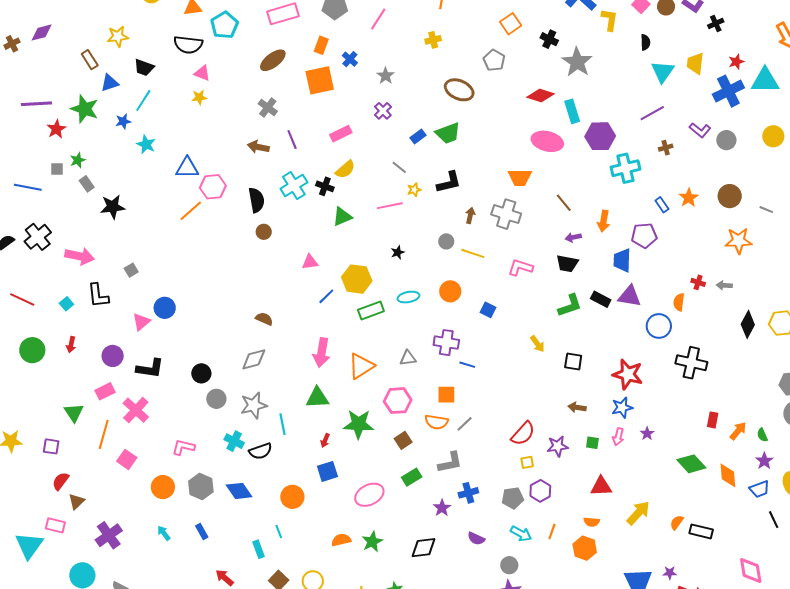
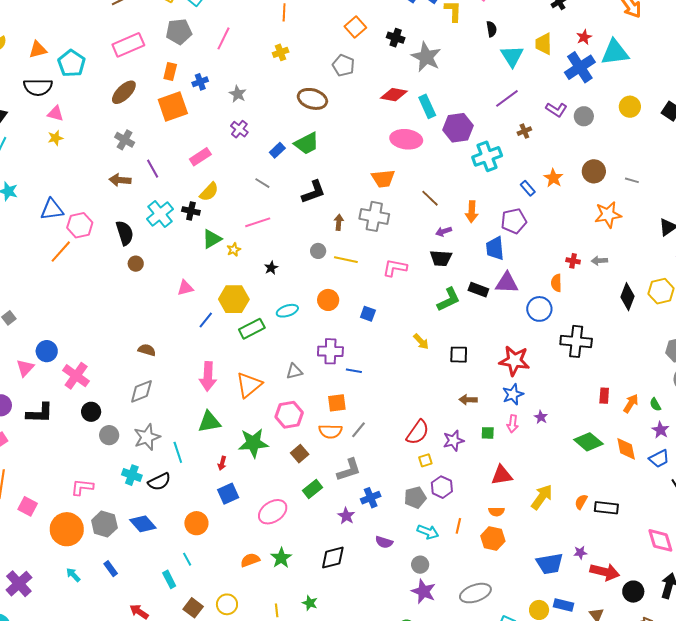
blue cross: (350, 59) -> (200, 82), turned 35
yellow star: (414, 190) -> (234, 250), moved
pink cross: (136, 410) -> (76, 376), moved
orange circle: (163, 487) -> (67, 529), size x1.4

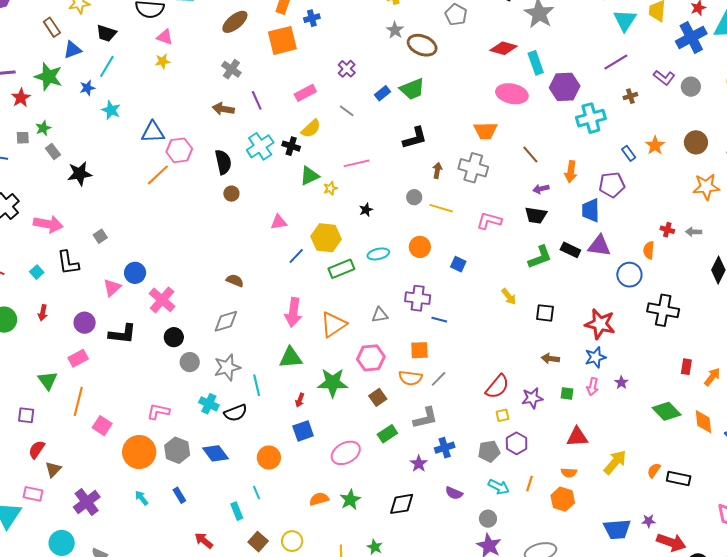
gray star: (238, 94) -> (395, 30), moved
gray line: (262, 183) -> (347, 111), moved

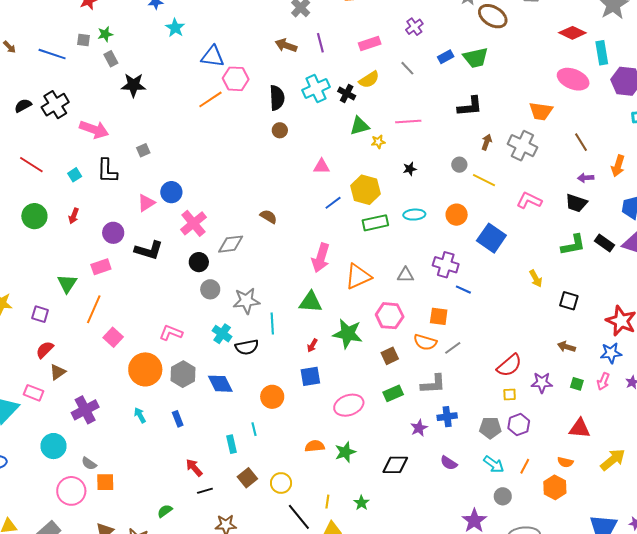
blue square: (458, 264) -> (491, 238), size x1.8
gray diamond: (226, 321) -> (231, 244), moved
gray circle: (488, 519) -> (503, 496), moved

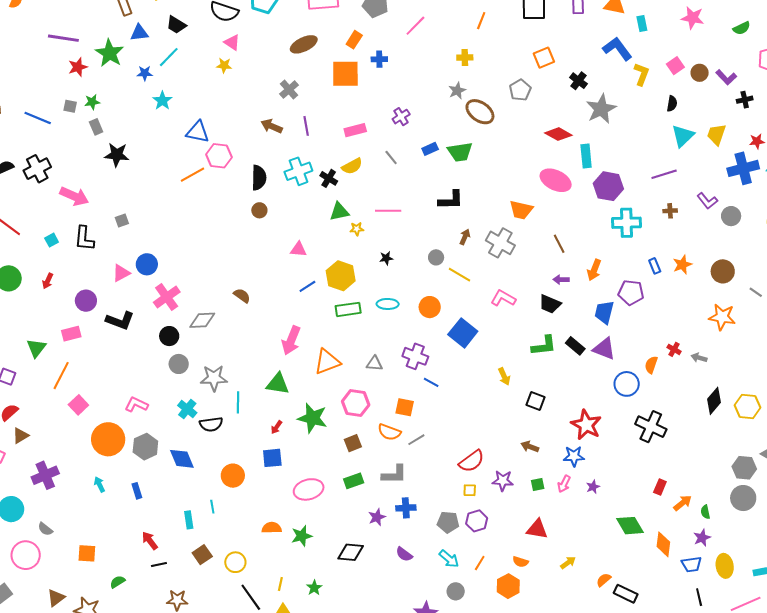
green square: (577, 384) -> (538, 485), turned -32
yellow arrow: (613, 460) -> (568, 563), size x0.6
orange square: (105, 482) -> (87, 553), moved

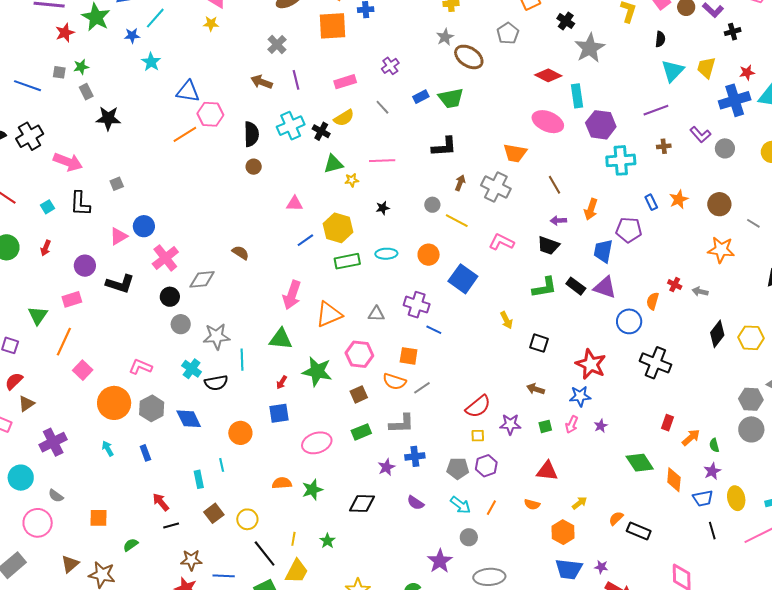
orange hexagon: (508, 586) -> (563, 532), moved

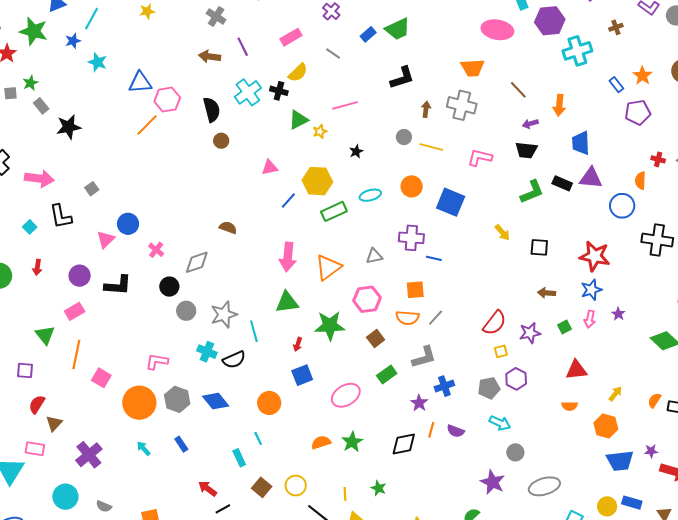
purple pentagon: (629, 230) -> (638, 112), moved
pink cross: (165, 258) -> (156, 250), size x0.6
orange line: (491, 508) -> (431, 430), moved

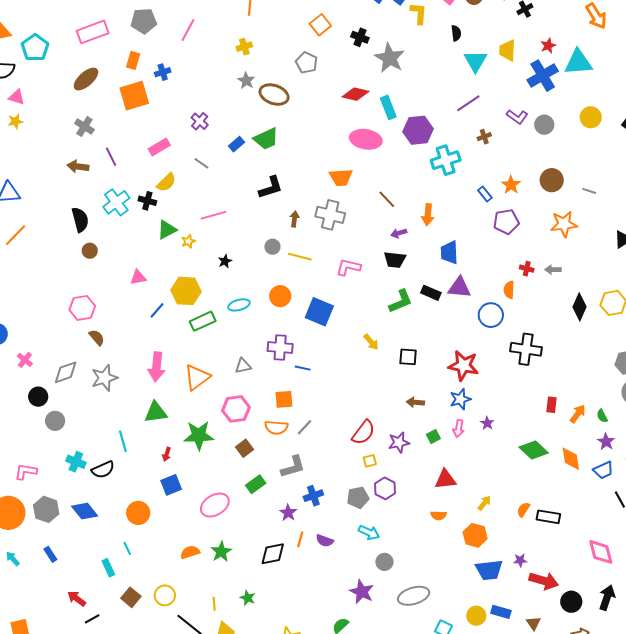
pink hexagon: (167, 100) -> (82, 308), moved
brown semicircle: (228, 228) -> (97, 337), turned 30
gray star: (224, 315) -> (104, 378), moved

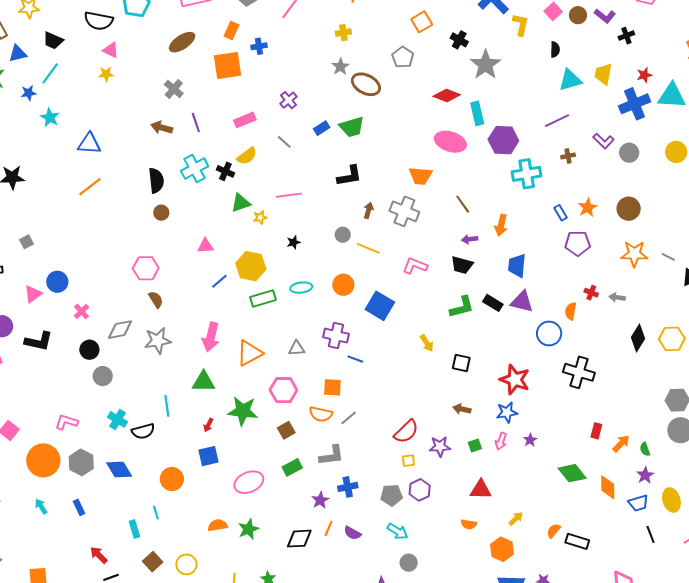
cyan triangle: (476, 61) -> (570, 80), turned 35
gray line: (589, 191) -> (668, 257), moved

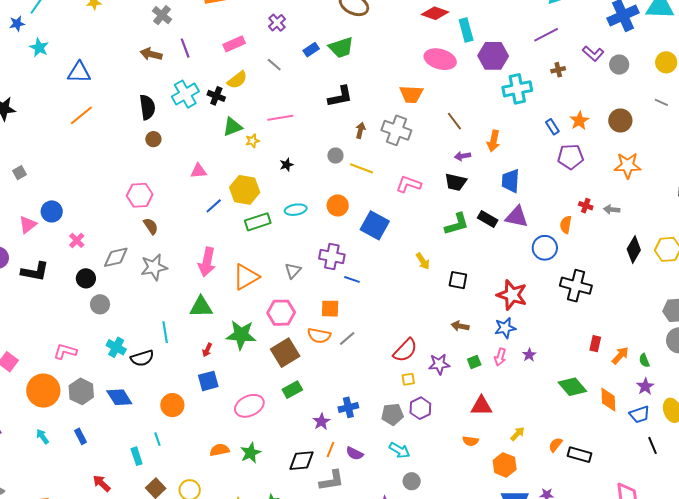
gray line: (668, 257) -> (661, 102), moved
gray triangle: (297, 348) -> (293, 271), turned -42
brown square: (286, 430) -> (285, 353), size x1.6
gray L-shape: (332, 455) -> (332, 481), moved

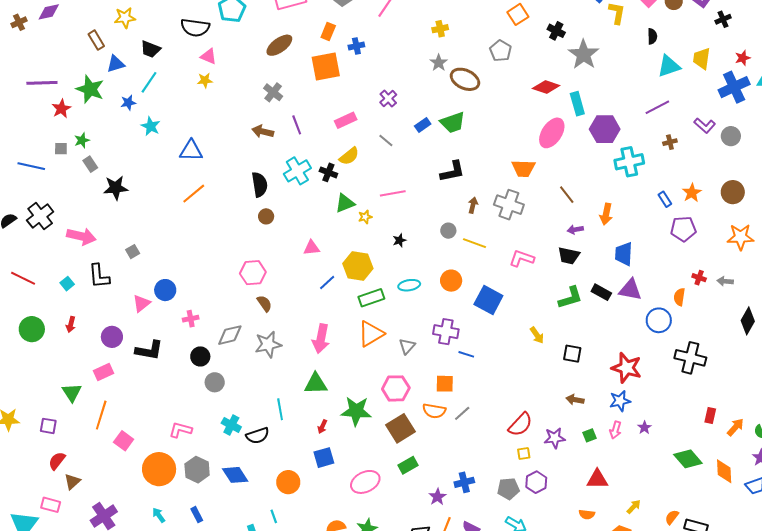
pink ellipse: (440, 59) -> (552, 133), turned -72
pink cross: (77, 240) -> (191, 319), turned 35
orange triangle: (246, 277) -> (371, 334), moved

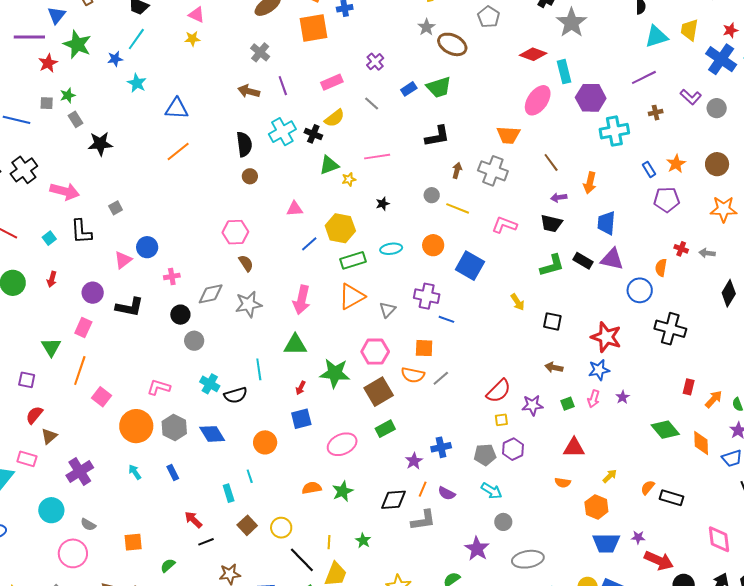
blue triangle: (116, 64) -> (57, 15), moved, turned -36
blue cross: (734, 87) -> (721, 59), turned -32
pink rectangle: (103, 372) -> (83, 328), turned -42

